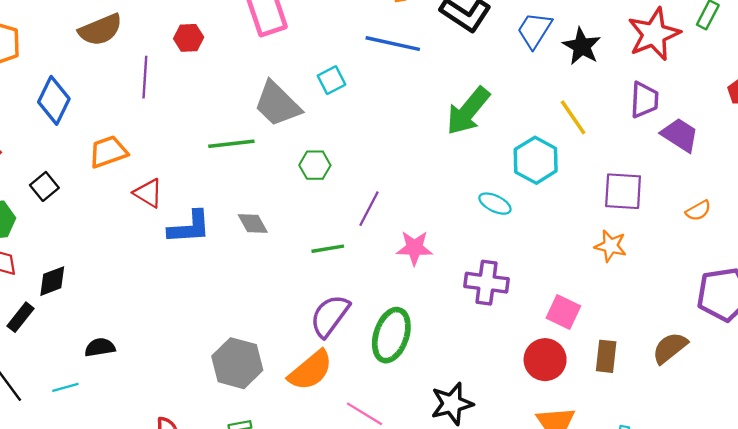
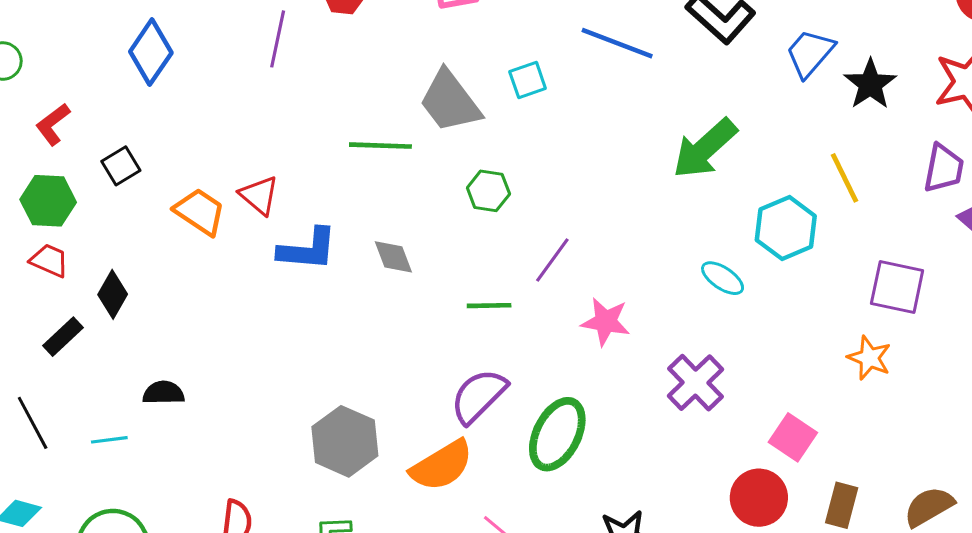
orange trapezoid: (108, 152) -> (200, 212), moved, turned 45
black diamond: (52, 281) -> (113, 294), turned -48
purple cross: (486, 283) -> (695, 383), turned 30

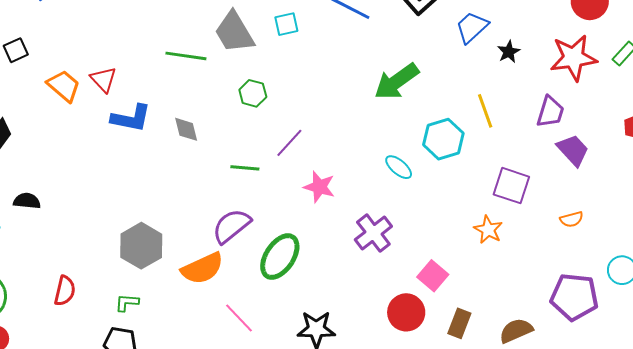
black star: (870, 84) -> (509, 52), size x0.7

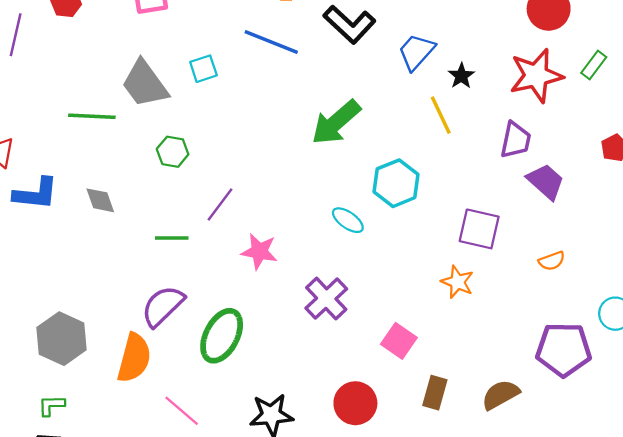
yellow line: (485, 111) -> (441, 115), moved
orange semicircle: (202, 268) -> (134, 358), turned -45
red circle: (406, 312) -> (355, 403), moved

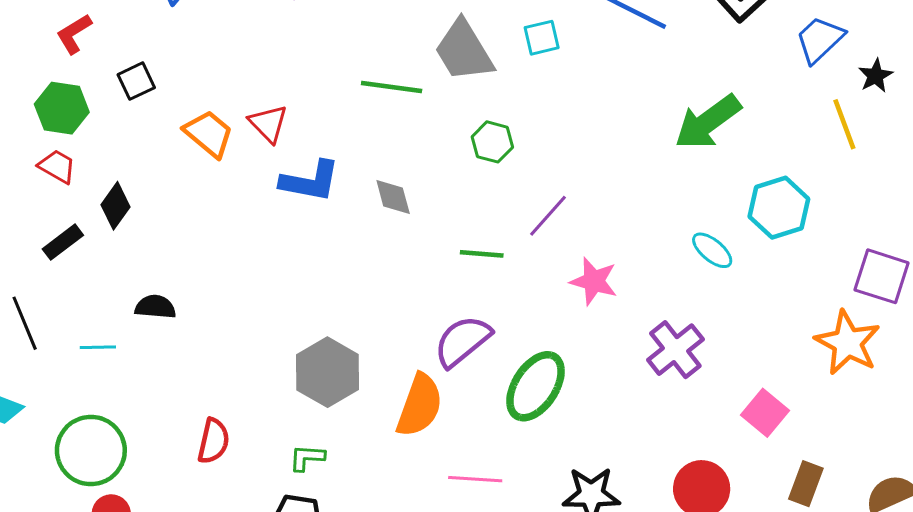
orange star: (457, 282) -> (848, 343), size x1.5
pink line: (182, 411) -> (475, 479), turned -42

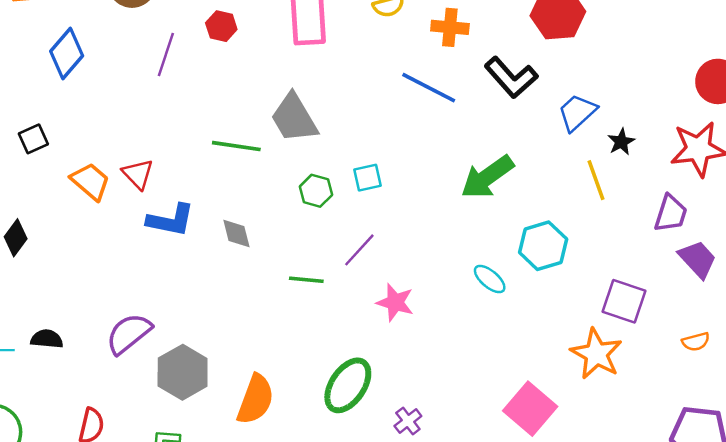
cyan square: (542, 38) -> (367, 178), moved
black semicircle: (155, 307) -> (47, 339), moved
purple semicircle: (462, 341) -> (129, 334), moved
purple cross: (675, 350) -> (408, 421), moved, size x0.6
pink square: (765, 413) -> (530, 409), size x1.4

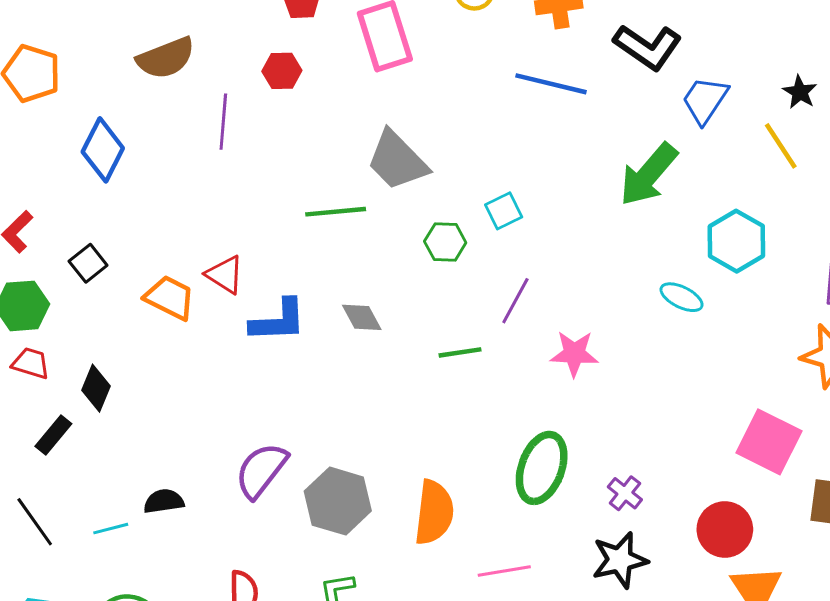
blue trapezoid: (577, 112) -> (705, 100), moved

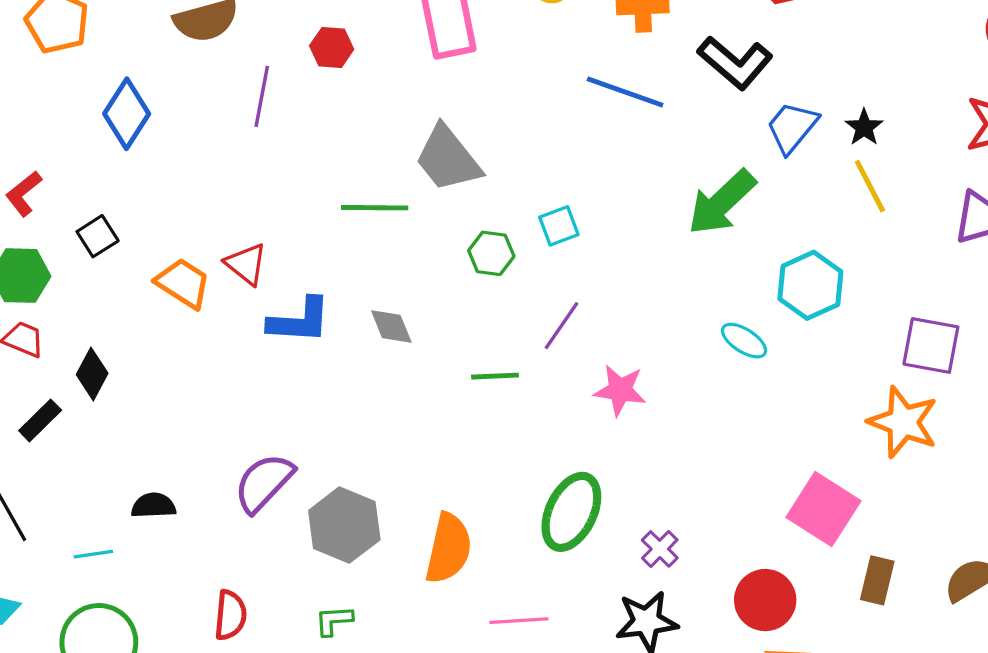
black star: (800, 92) -> (864, 127), moved
cyan line: (111, 529) -> (93, 554), moved

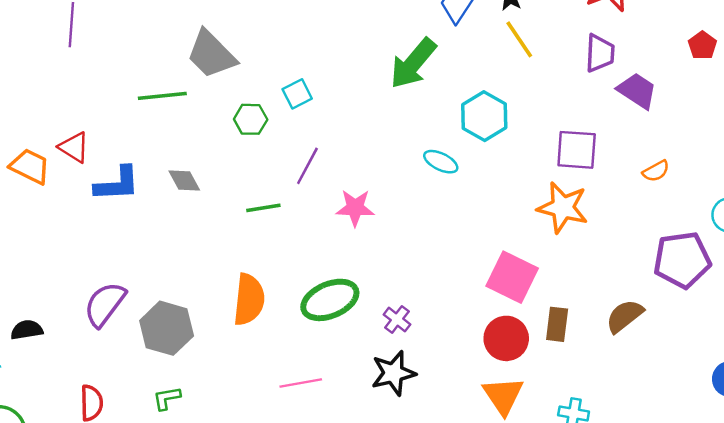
green ellipse: (571, 512) -> (330, 300), turned 48
orange semicircle: (449, 548) -> (249, 299), moved
red circle: (765, 600) -> (506, 338), moved

